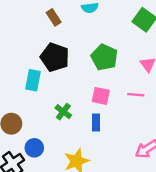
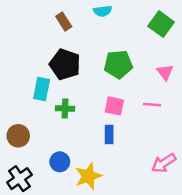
green pentagon: (104, 57) -> (118, 64), turned -30
green cross: (63, 112) -> (65, 109), moved, turned -35
blue circle: (34, 148) -> (60, 162), moved

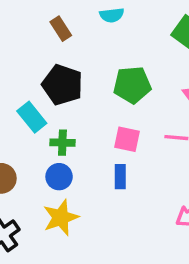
cyan rectangle: (42, 89) -> (32, 117), turned -50
blue circle: (60, 162) -> (59, 177), moved
yellow star: (88, 176) -> (61, 217), moved

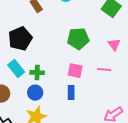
black pentagon: (62, 85) -> (20, 39), moved, turned 30
cyan rectangle: (32, 117) -> (16, 69), moved

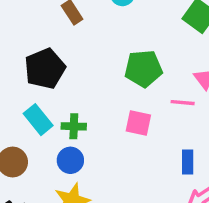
pink line: (104, 70) -> (183, 103), moved
blue rectangle: (71, 93) -> (188, 162), moved

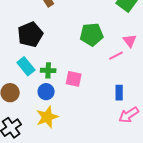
pink line: (183, 103) -> (116, 56), turned -32
pink square: (138, 123) -> (74, 79), moved

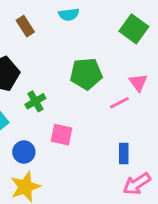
green cross: (48, 70) -> (35, 101), moved, turned -32

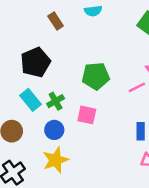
green pentagon: (86, 74) -> (96, 76), moved
green cross: (35, 101) -> (56, 101), moved

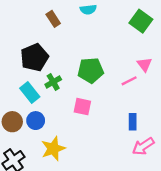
green cross: (56, 101) -> (53, 82), moved
blue circle: (54, 130) -> (36, 121), moved

